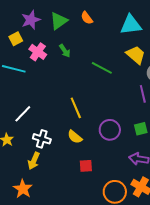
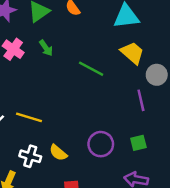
yellow line: (76, 108) -> (29, 117), moved, turned -50
white cross: (42, 139) -> (30, 156), moved

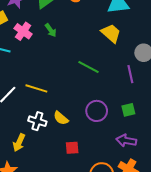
yellow trapezoid: (132, 53) -> (111, 33), moved
green line: (91, 69) -> (88, 67), moved

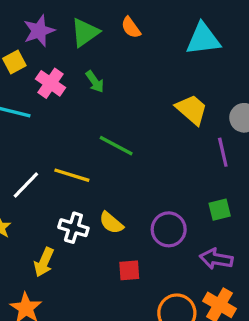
yellow trapezoid: (111, 33) -> (192, 110), moved
green line: (88, 67) -> (116, 146), moved
purple circle: (97, 111) -> (169, 229), moved

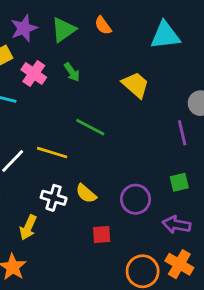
yellow trapezoid: (192, 110) -> (136, 85), moved

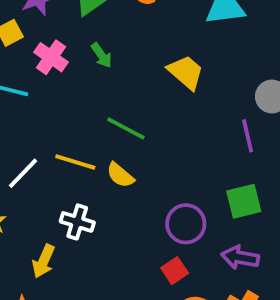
green square: (179, 182) -> (244, 201), size x1.4
yellow semicircle: (86, 194) -> (120, 175), moved
red square: (102, 235) -> (175, 271), moved, turned -30

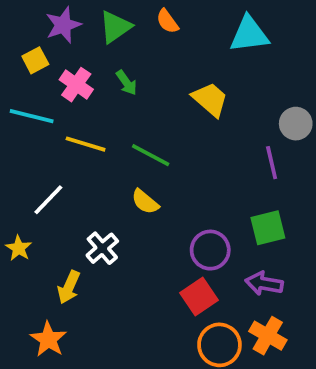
yellow line: (75, 162) -> (86, 144), moved
white cross: (77, 222) -> (102, 248), turned 32
red square: (175, 271) -> (199, 297), size x1.4

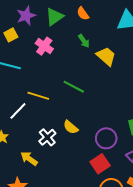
green arrow: (126, 83) -> (84, 41), moved
pink cross: (76, 85) -> (44, 46), moved
yellow line: (86, 144) -> (38, 96), moved
yellow semicircle: (145, 202) -> (71, 127), moved
yellow arrow: (69, 287) -> (29, 159), turned 102

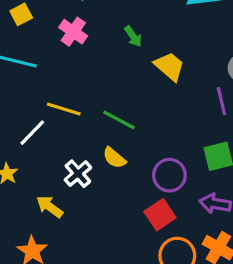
green arrow: (84, 41) -> (133, 36), moved
yellow trapezoid: (106, 56) -> (169, 66), moved
green line: (74, 87) -> (119, 120), moved

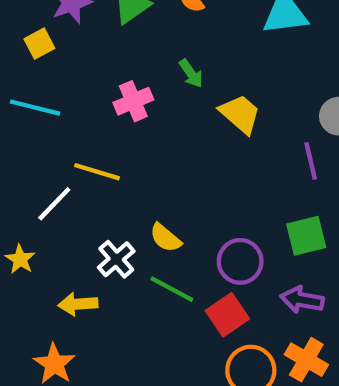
pink cross: (73, 32) -> (133, 101), moved, turned 32
green line: (119, 120) -> (172, 289), moved
yellow arrow: (50, 207) -> (78, 304), turned -40

